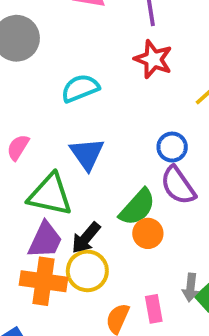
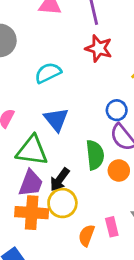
green semicircle: (137, 207) -> (95, 155), turned -44
orange circle: (148, 233) -> (119, 171), moved

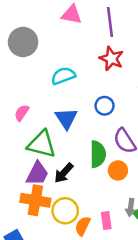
blue circle: (117, 110) -> (105, 106), moved
yellow circle: (62, 203) -> (65, 211), moved

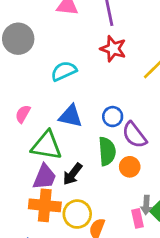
blue circle: (105, 106) -> (113, 117), moved
blue triangle: (66, 119) -> (71, 116), turned -40
pink rectangle: (106, 221) -> (138, 218), moved

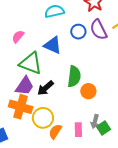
blue circle: (113, 117) -> (78, 32), moved
purple semicircle: (134, 135) -> (99, 30), moved
pink rectangle: (138, 218) -> (78, 130), moved

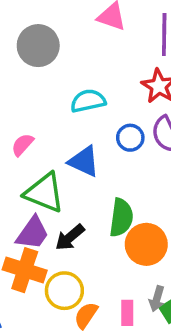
orange circle: (88, 91) -> (146, 244), size x1.5

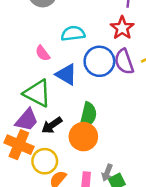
blue circle: (130, 138) -> (99, 61), size x1.6
pink semicircle: (22, 145) -> (43, 53), moved, turned -84
orange circle: (146, 244) -> (83, 137), moved

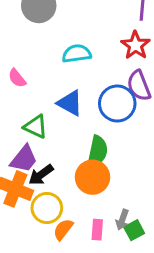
pink semicircle: (43, 53) -> (17, 78), moved
blue circle: (99, 61) -> (117, 103), moved
green triangle: (37, 93) -> (36, 127), size x0.7
black arrow: (52, 125) -> (41, 175), moved

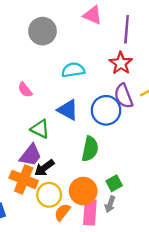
orange circle: (92, 177) -> (83, 191), moved
pink rectangle: (97, 230) -> (90, 212), size x1.5
green square: (134, 230) -> (114, 183), moved

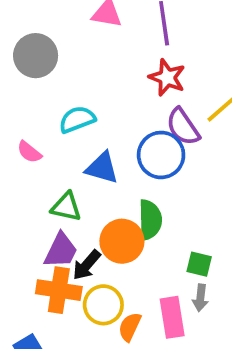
cyan semicircle: (73, 70) -> (77, 119), moved
green square: (114, 183) -> (199, 264), turned -35
orange circle: (83, 191) -> (122, 241), moved

